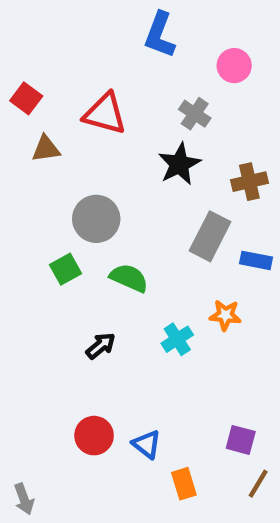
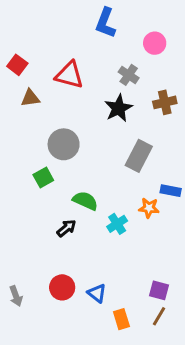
brown cross: (249, 182) -> (165, 102), moved
blue rectangle: (256, 260) -> (171, 191), moved
green semicircle: (129, 278) -> (85, 201), moved
brown line: (258, 484) -> (159, 316), moved
gray arrow: (24, 499) -> (16, 296), moved

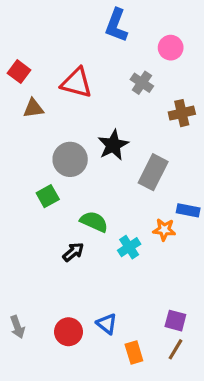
black star: (119, 108) -> (113, 145), moved
red circle: (62, 287) -> (68, 332), moved

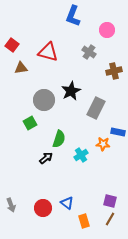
green semicircle: (94, 222) -> (59, 139), turned 84

